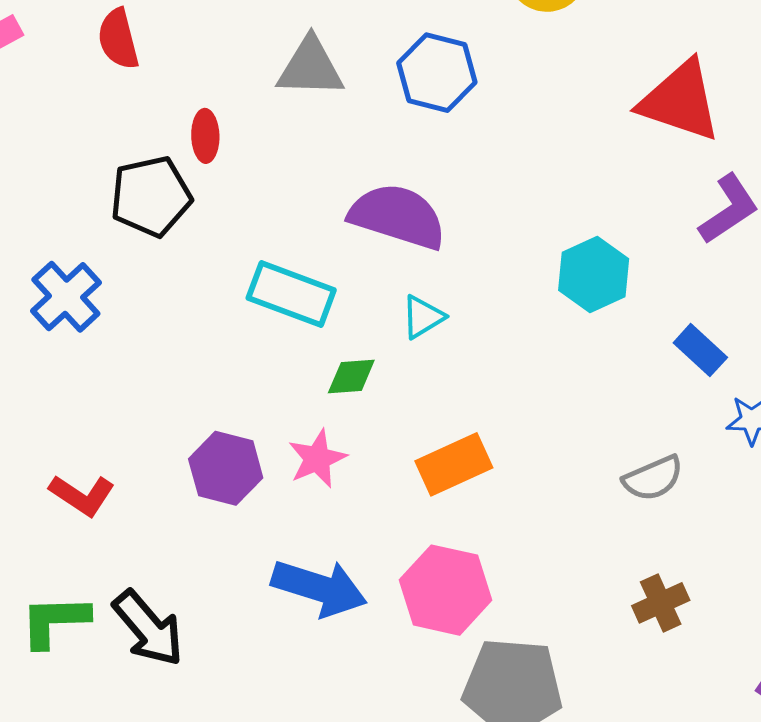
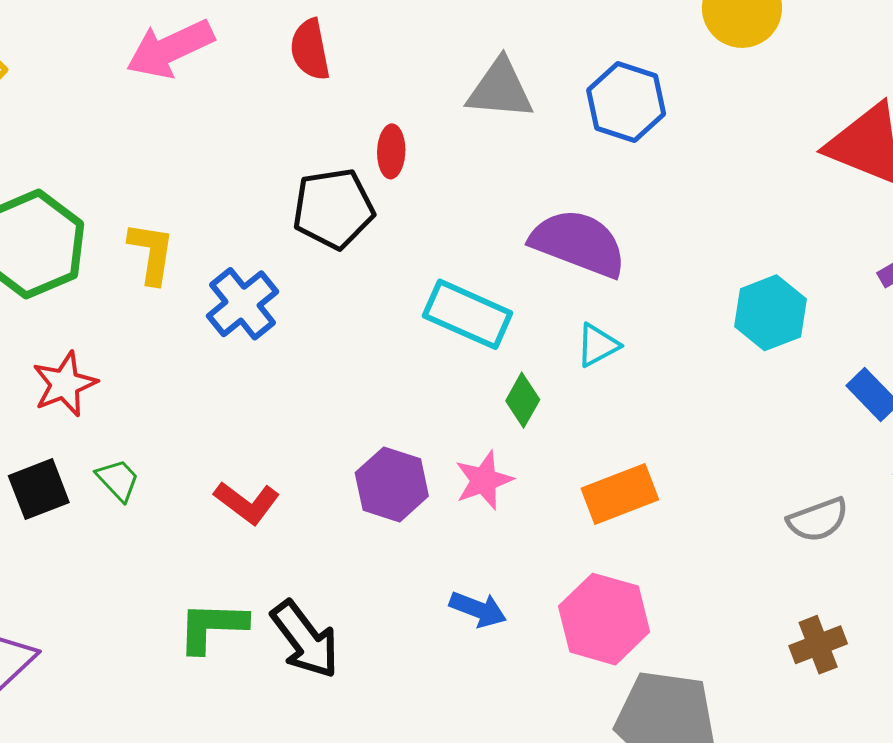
green diamond: (351, 376) -> (523, 400), turned -60
blue arrow: (319, 588) -> (478, 609), size x0.6

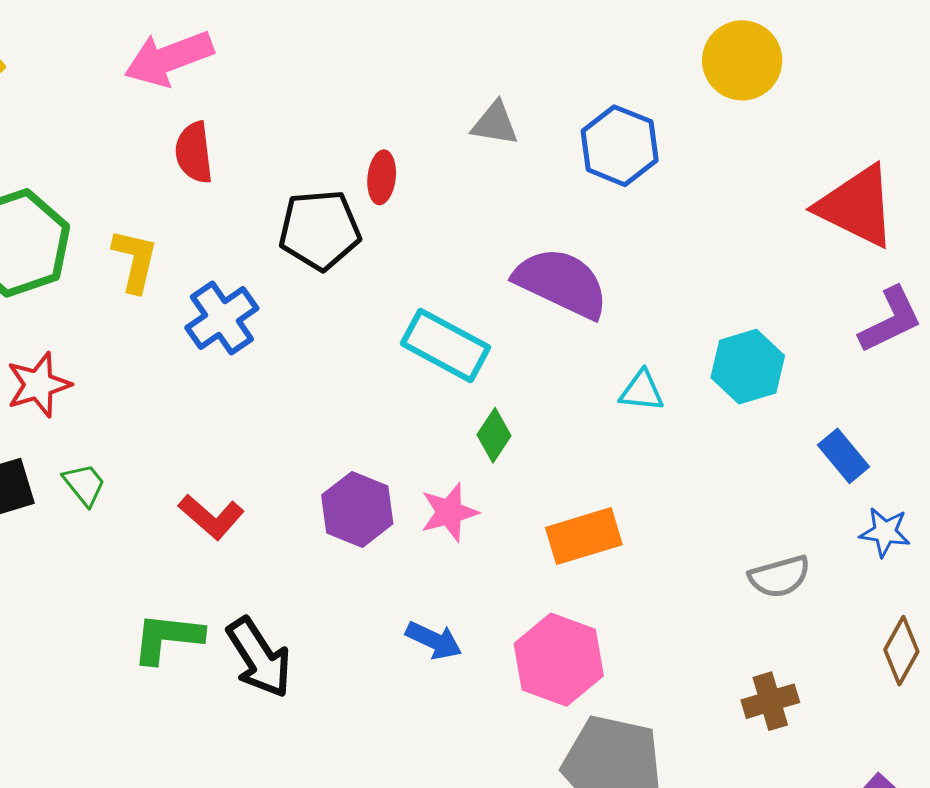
red semicircle: (310, 50) -> (194, 152), moved
gray triangle: (500, 89) -> (495, 123), size x0.7
cyan triangle: (598, 345) -> (642, 391), moved, turned 30

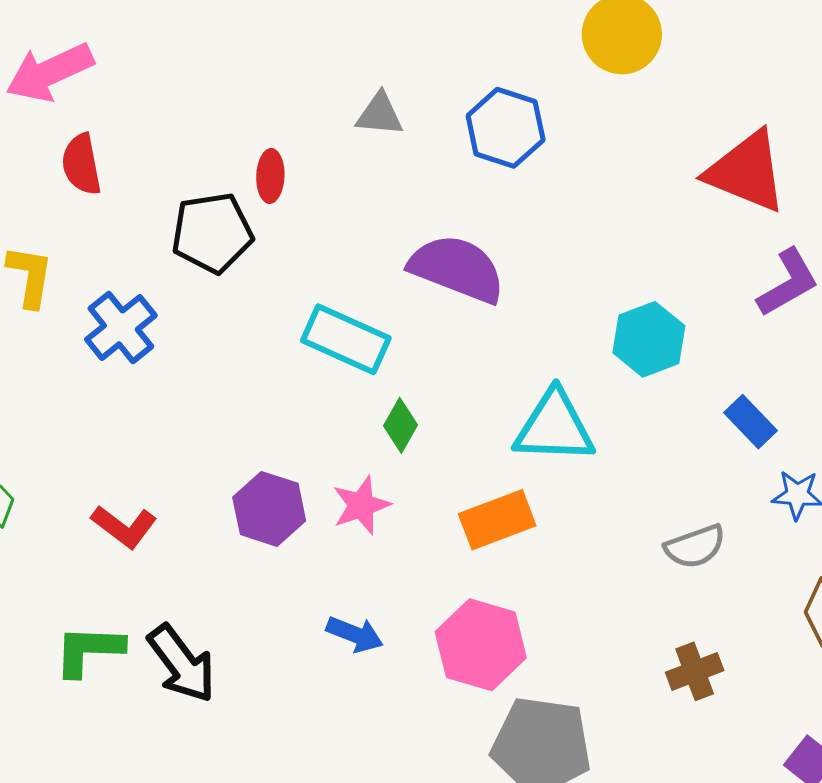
cyan triangle: (642, 391) -> (554, 427), moved, size x1.8

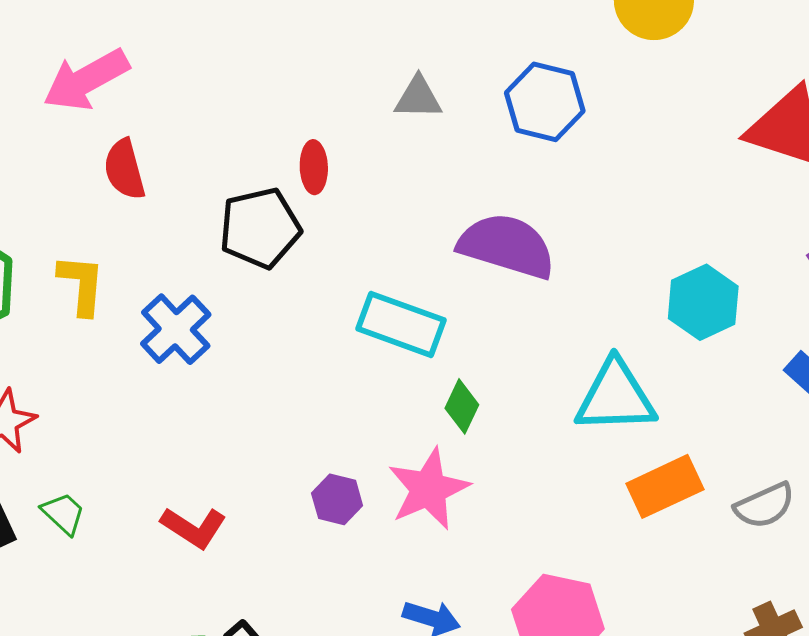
pink star: (361, 505) -> (429, 489), size x1.4
purple hexagon: (269, 509) -> (337, 499), size x0.7
orange rectangle: (497, 520) -> (665, 486), moved

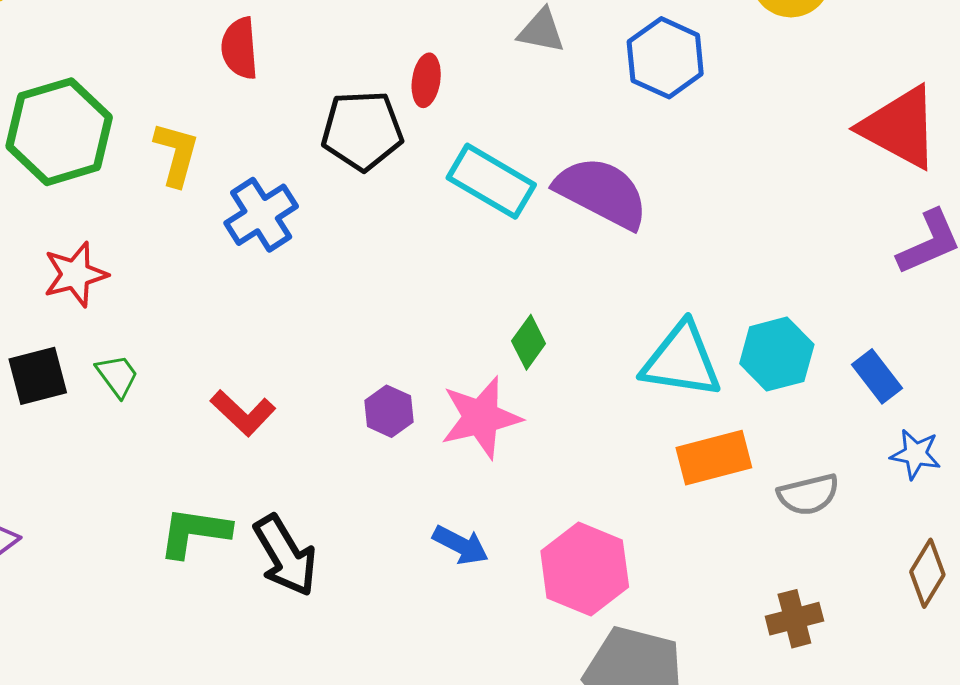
cyan hexagon: (703, 302) -> (777, 354), moved
cyan rectangle: (401, 324) -> (491, 181), moved

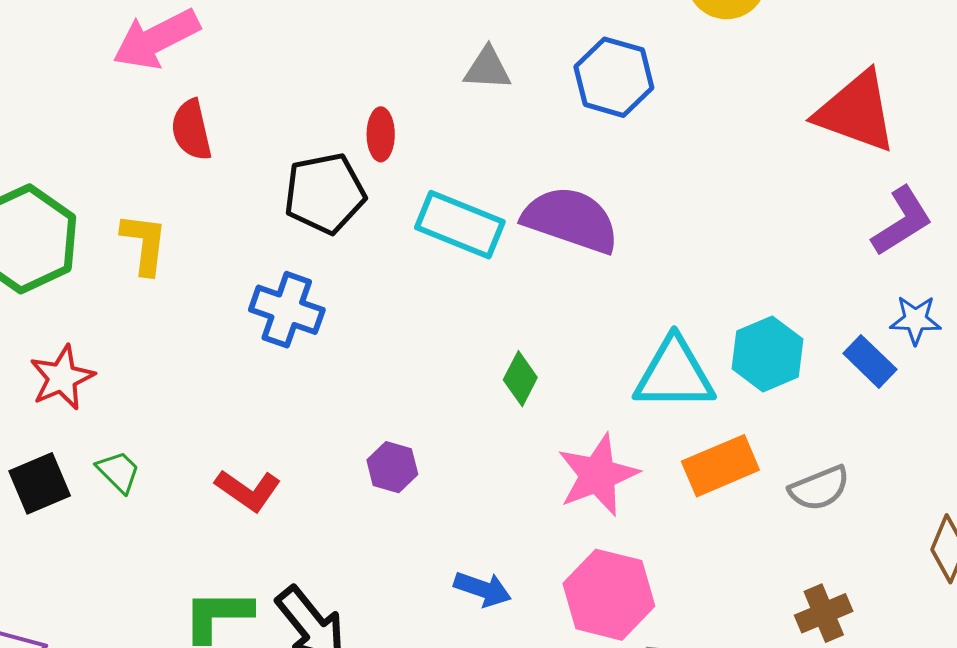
blue cross: (261, 215) -> (287, 310), moved, turned -30
pink star: (481, 417) -> (598, 475), moved
blue star: (916, 454) -> (915, 320), moved

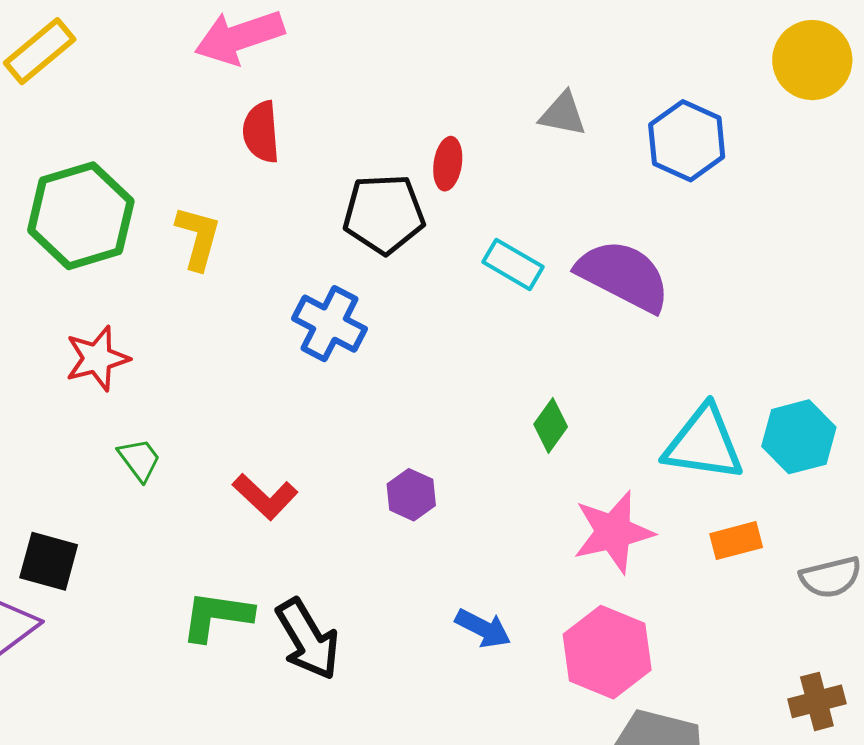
cyan rectangle: (460, 225) -> (513, 264), size x0.7
orange rectangle: (720, 466) -> (736, 541), size x0.7
black square: (40, 483) -> (49, 561), moved, turned 30

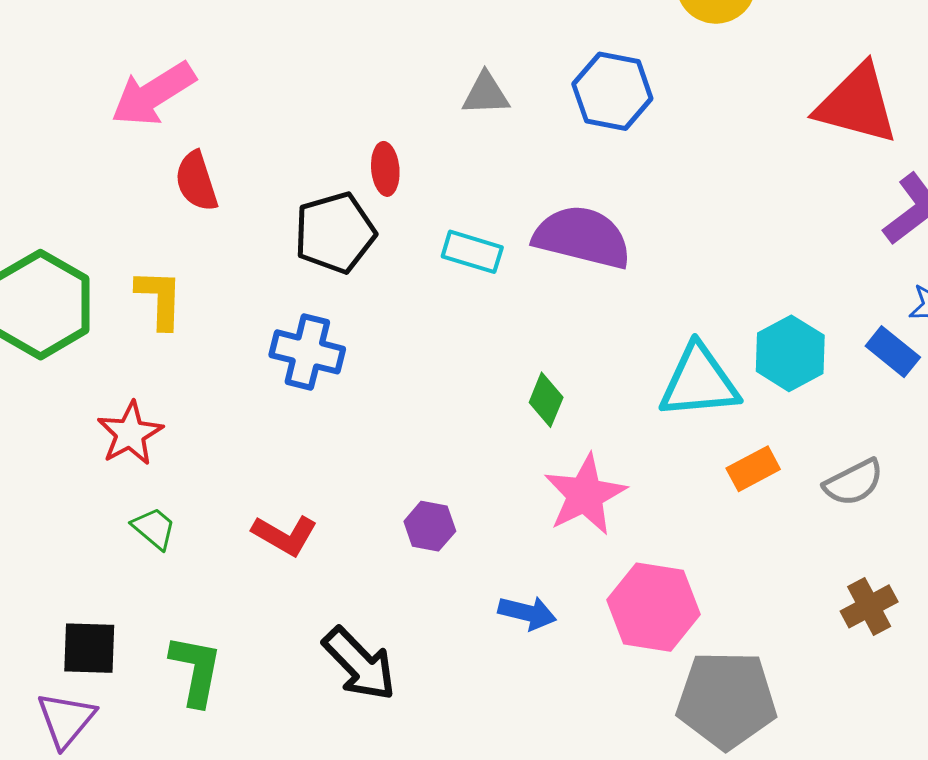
red star: (97, 358) -> (130, 433), moved
purple hexagon: (411, 495) -> (430, 526), moved
pink star: (613, 532) -> (585, 495), moved
green L-shape: (217, 616) -> (196, 670), moved, turned 106

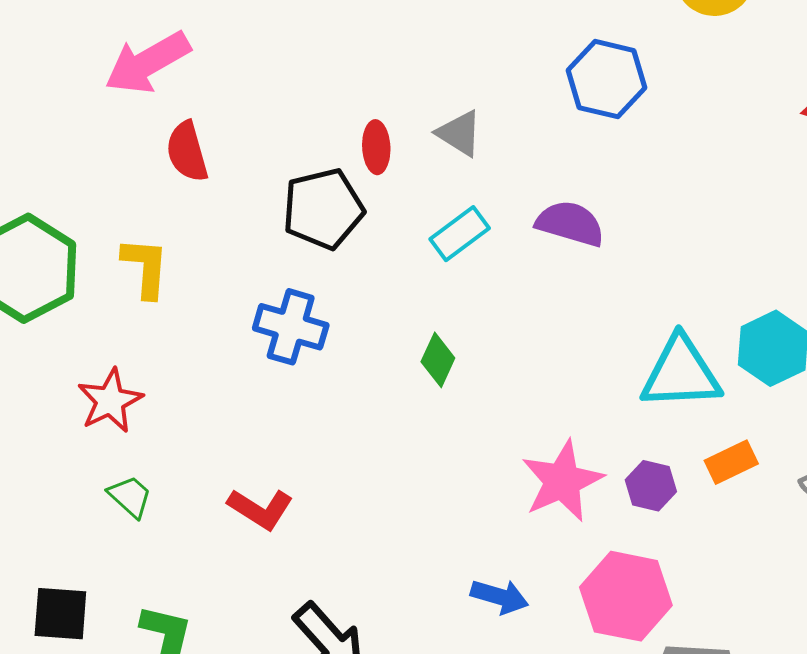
gray triangle: (486, 94) -> (459, 133), moved, turned 32
purple semicircle: (582, 237) -> (570, 224), size x0.7
cyan rectangle: (472, 252) -> (460, 234), turned -56
green diamond: (546, 400) -> (438, 360), moved
purple hexagon: (430, 526) -> (651, 486), moved

